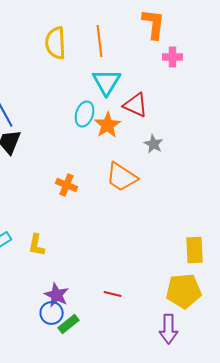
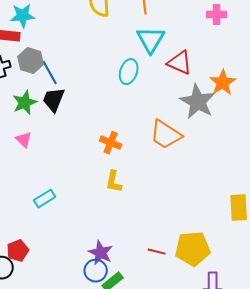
orange star: (108, 125) -> (223, 83), moved
gray star: (154, 144) -> (198, 102), size x1.8
yellow L-shape: (37, 245) -> (114, 182), moved
yellow pentagon: (184, 291) -> (193, 249), moved

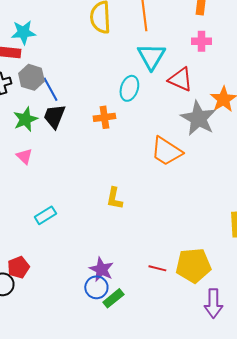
pink cross: (217, 15) -> (201, 41), moved
orange cross: (111, 143) -> (104, 117), moved, turned -30

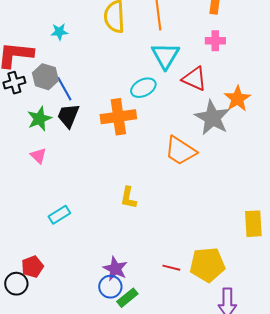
cyan star: (23, 32) -> (59, 32), moved, size x0.7
cyan ellipse: (129, 88) -> (143, 88), turned 45
orange cross: (104, 117) -> (118, 117), size x1.6

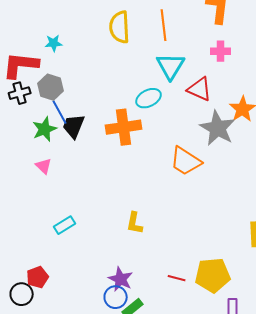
cyan star: (59, 32) -> (54, 43), moved
blue line: (64, 89) -> (60, 112), moved
yellow L-shape: (128, 198) -> (135, 223), moved

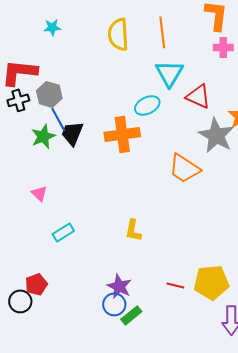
cyan star: (54, 43) -> (52, 27), moved
pink cross: (221, 51) -> (223, 47), moved
pink triangle: (44, 166) -> (39, 193), moved

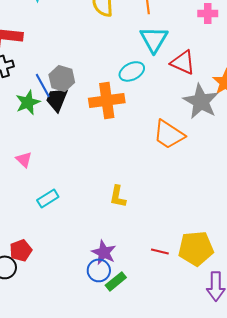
gray hexagon: (49, 94) -> (62, 78), moved

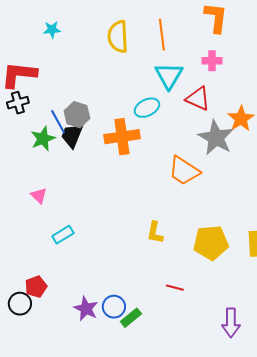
pink cross: (208, 13) -> (212, 61), moved
yellow L-shape: (118, 196) -> (155, 233), moved
yellow pentagon: (196, 248) -> (211, 243), moved
purple star: (104, 252) -> (86, 309), moved

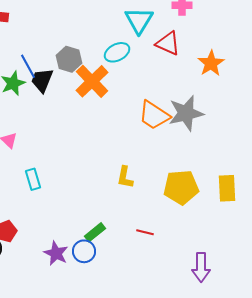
gray hexagon: (77, 115) -> (69, 59), moved
orange cross: (122, 137) -> (92, 81), turned -36
gray star: (216, 138) -> (186, 113), moved, turned 30
cyan rectangle: (63, 235) -> (33, 179), turned -75
green rectangle: (131, 318) -> (95, 232), moved

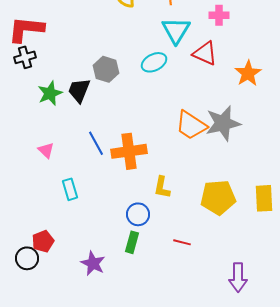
blue line: (28, 66) -> (96, 143), moved
orange cross: (92, 81) -> (129, 151), moved, turned 36
green rectangle: (95, 232) -> (132, 242), turned -35
blue circle: (84, 251) -> (138, 214), moved

